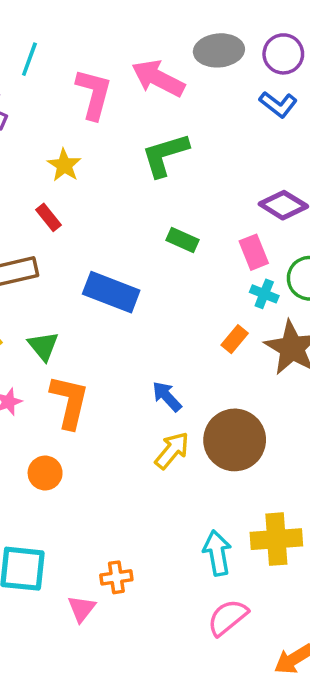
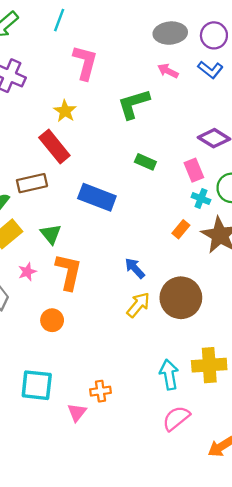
cyan line: (29, 59) -> (59, 20), moved
pink arrow: (158, 78) -> (168, 71), moved, size x0.6
red rectangle: (49, 217) -> (54, 146), size x1.8

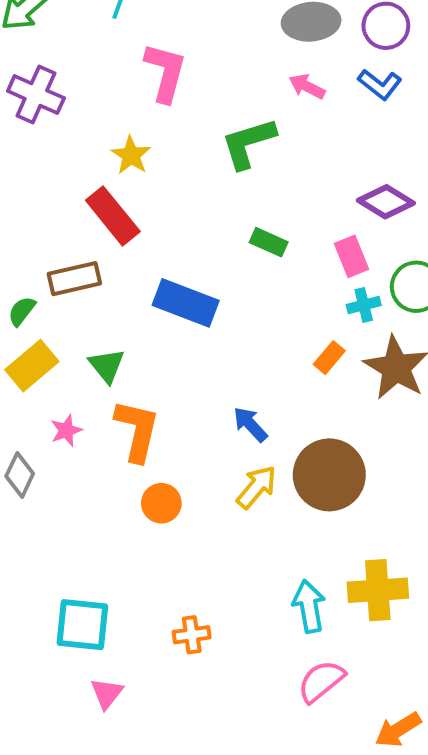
cyan cross: (201, 198) -> (364, 305), turned -36
orange circle: (52, 320) -> (161, 503), moved
pink triangle: (77, 412) -> (107, 693), moved

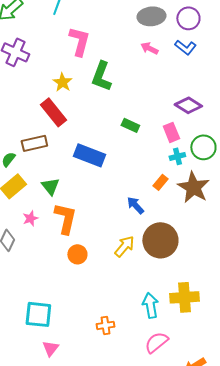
green L-shape: (248, 143) -> (101, 76), moved, turned -52
blue arrow: (250, 424) -> (135, 205), moved
orange cross: (192, 635) -> (105, 325), moved

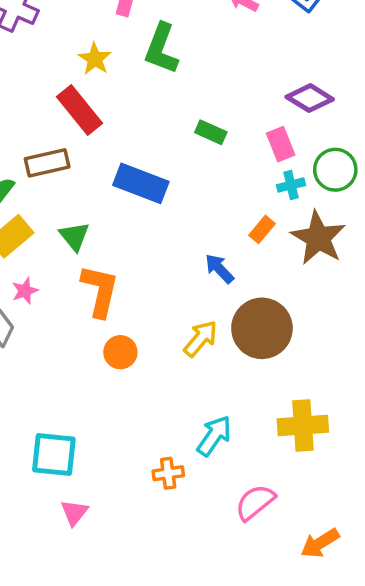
pink star: (30, 218) -> (25, 291), moved
cyan arrow: (150, 305) -> (214, 436), moved, turned 45

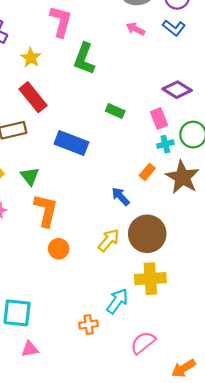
yellow star: (95, 59) -> (31, 58), moved
yellow cross: (303, 426) -> (150, 279), moved
pink triangle: (74, 513) -> (30, 349), turned 42

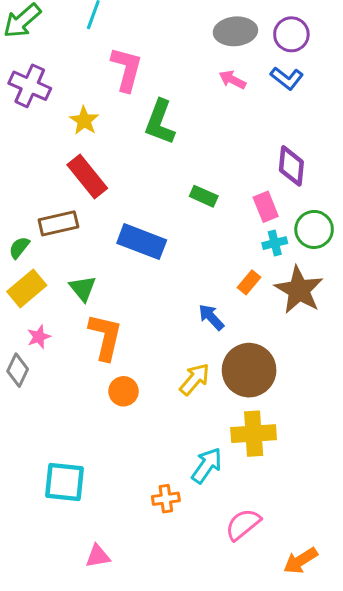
purple diamond: (177, 90) -> (291, 166), turned 64
pink triangle: (30, 349) -> (98, 556), moved

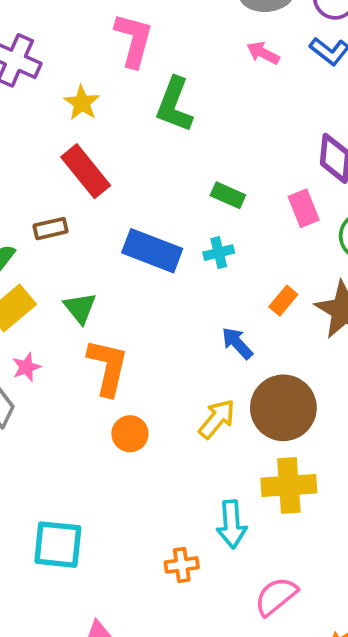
brown rectangle: (58, 223) -> (50, 229), size x0.7
cyan cross: (275, 243) -> (219, 253), moved
cyan arrow: (207, 465) -> (232, 524), turned 141

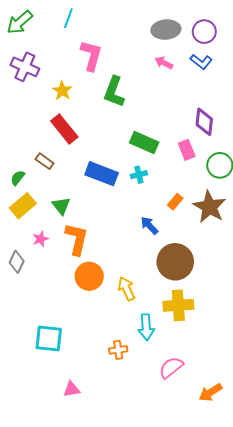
green rectangle: (228, 195) -> (144, 143), size x1.5
brown rectangle: (50, 229) -> (45, 161), turned 48
pink star: (26, 367) -> (40, 239), moved
yellow arrow: (217, 419) -> (126, 289), moved, turned -65
orange circle: (130, 434) -> (89, 276), size x1.4

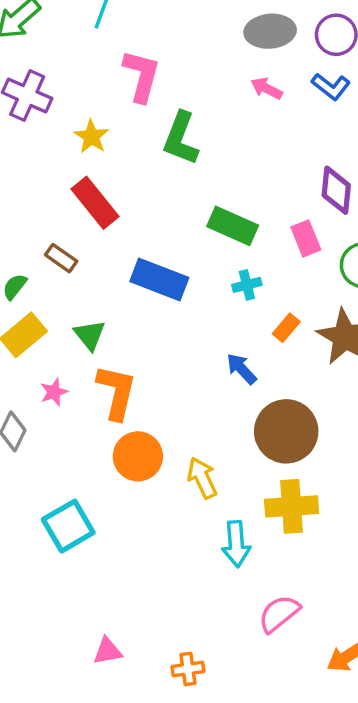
cyan cross: (139, 175) -> (247, 285), moved
cyan square: (49, 338) -> (68, 526), moved, turned -36
orange cross: (118, 350) -> (188, 669), moved

